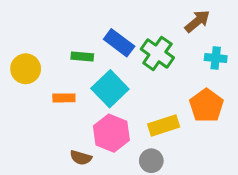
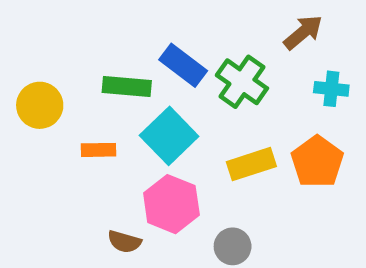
green rectangle: (82, 57) -> (127, 86), size x1.4
yellow rectangle: (164, 125) -> (251, 164), moved

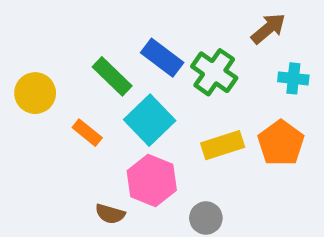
green rectangle: (127, 86) -> (112, 76), turned 39
orange rectangle: (99, 150) -> (87, 133), turned 40

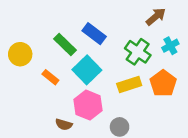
green cross: (214, 72) -> (138, 52), moved
cyan cross: (293, 78) -> (170, 46), turned -35

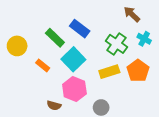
brown arrow: (156, 17) -> (132, 14), turned -96
cyan cross: (170, 46) -> (144, 39), turned -32

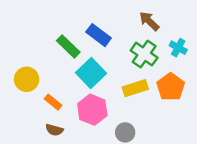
brown arrow: (132, 14) -> (149, 21), moved
yellow circle: (17, 46) -> (27, 79), moved
orange rectangle: (43, 65) -> (53, 102), moved
brown semicircle: (54, 105) -> (54, 130), moved

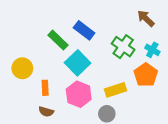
brown arrow: (149, 21) -> (146, 18), moved
cyan cross: (178, 48) -> (152, 50), moved
yellow rectangle: (135, 88) -> (115, 90), moved
orange rectangle: (53, 102) -> (45, 88), turned 48

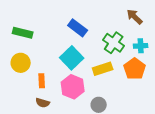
green rectangle: (58, 40) -> (23, 33), moved, turned -30
cyan cross: (152, 50) -> (141, 46), turned -32
yellow rectangle: (115, 90) -> (103, 69), moved

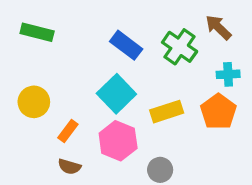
green rectangle: (23, 33) -> (37, 32), moved
green cross: (114, 43) -> (180, 47), moved
orange rectangle: (42, 81) -> (68, 131), turned 40

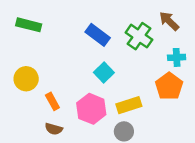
cyan square: (116, 94) -> (104, 72), moved, size x0.7
yellow rectangle: (167, 112) -> (129, 105), moved
orange rectangle: (68, 131) -> (52, 101), turned -66

